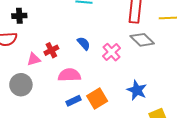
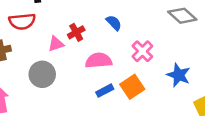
pink cross: (112, 52) -> (142, 51), moved

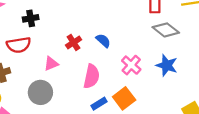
red cross: (76, 32) -> (74, 42), moved
pink semicircle: (99, 61) -> (91, 76), turned 110
blue star: (179, 75) -> (167, 65), moved

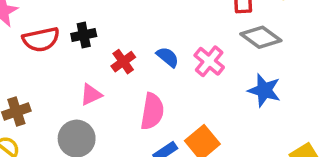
black cross: (31, 18) -> (84, 35), moved
red semicircle: (19, 45) -> (41, 39), moved
pink cross: (131, 65) -> (209, 61), moved

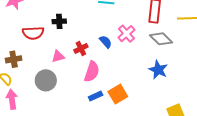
red semicircle: (41, 39) -> (33, 33), moved
pink cross: (209, 61) -> (126, 34), moved
red cross: (123, 62) -> (81, 48), moved

